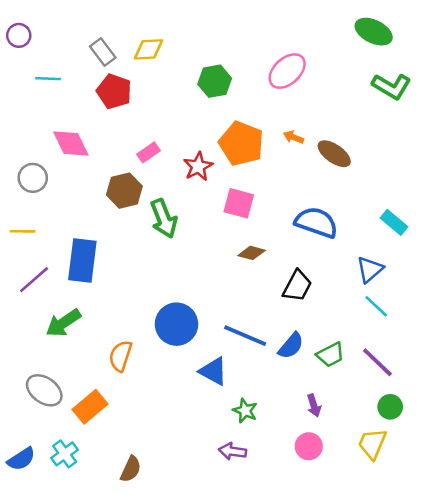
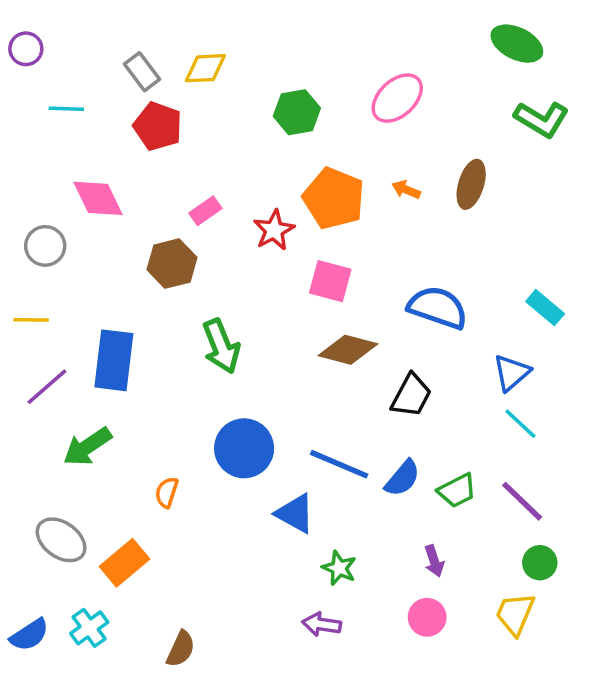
brown ellipse: (334, 154) -> (471, 184), moved, turned 72
green arrow: (164, 219) -> (221, 346), moved
brown diamond: (252, 253) -> (348, 350), size x1.5
orange semicircle: (121, 356) -> (167, 492), size x0.7

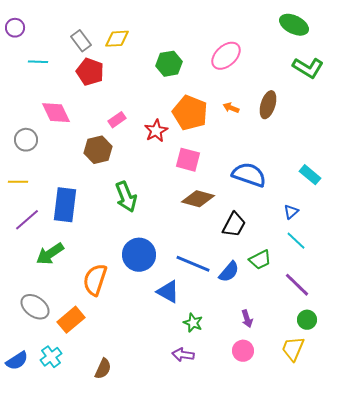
blue triangle: (512, 373) -> (291, 212), size x0.7
green trapezoid: (457, 491) -> (260, 260), moved
orange semicircle: (167, 492) -> (95, 280), size x1.8

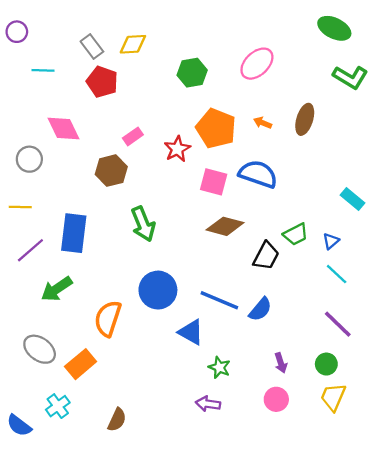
blue semicircle: (249, 175) -> (258, 174), moved
green trapezoid: (260, 260) -> (296, 234), moved
green circle: (307, 320) -> (326, 364), moved
blue semicircle: (17, 361) -> (19, 425), moved, turned 70

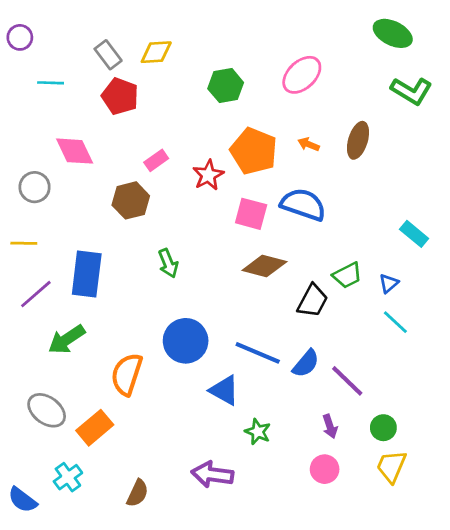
green arrow: (143, 224) -> (168, 263), size x0.7
purple line: (338, 324) -> (347, 381), moved
purple arrow: (208, 404) -> (212, 474), moved, size x1.4

